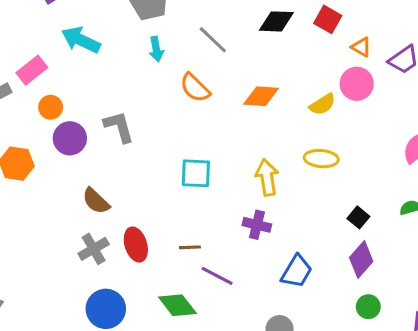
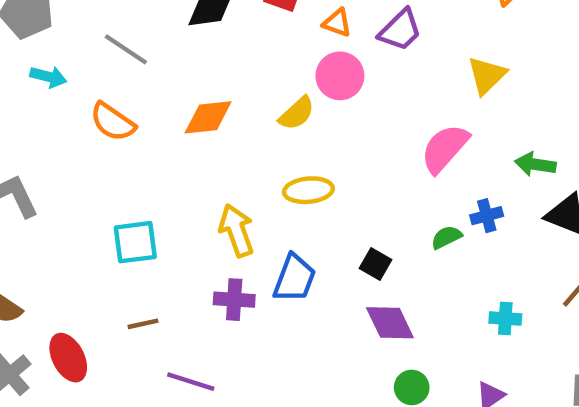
cyan arrow: (156, 49) -> (48, 77), turned -55
brown line: (190, 247) -> (143, 324), moved
purple diamond: (361, 260) -> (390, 323), turned -57
blue trapezoid: (297, 271) -> (294, 278), moved

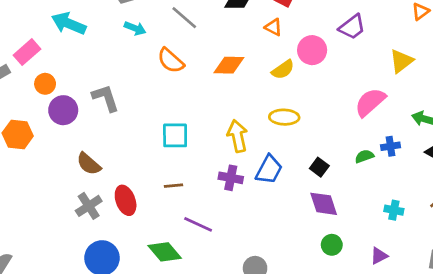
orange triangle: (337, 23) -> (273, 27), moved

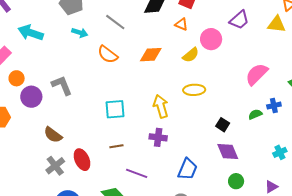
yellow triangle: (401, 61) -> (277, 24), moved, turned 48
blue trapezoid: (269, 170) -> (187, 169), moved
cyan cross: (394, 210) -> (280, 152), turned -32

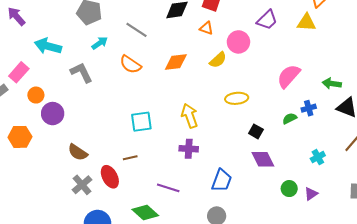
cyan arrow: (80, 33) -> (100, 43), turned -49
gray L-shape: (62, 85) -> (81, 72), moved
yellow ellipse: (194, 90) -> (237, 98), moved
brown line: (116, 146) -> (130, 158), moved
green circle: (236, 181) -> (289, 189), moved

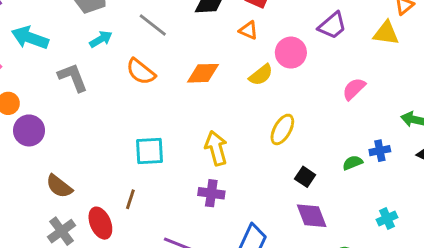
pink semicircle: (289, 76) -> (354, 89), moved, size x0.7
yellow ellipse: (237, 98) -> (282, 129), turned -60
brown line: (130, 158) -> (130, 199), turned -64

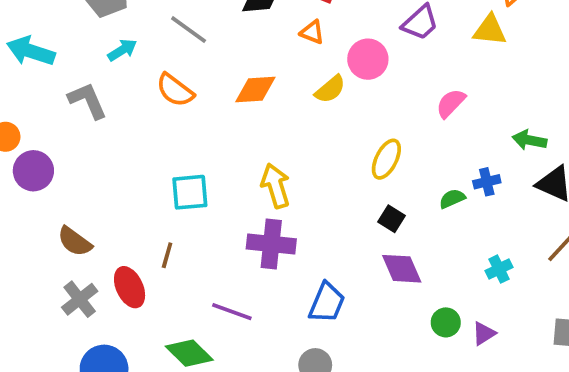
yellow ellipse: (282, 129) -> (386, 159), moved
purple cross: (211, 193) -> (271, 244), size x1.4

